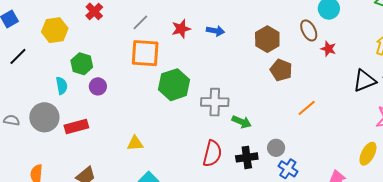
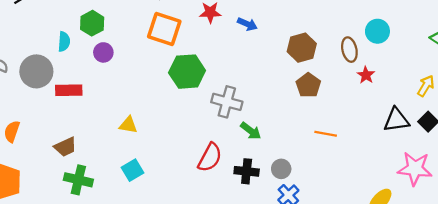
orange line: (307, 108) -> (326, 134), turned 36

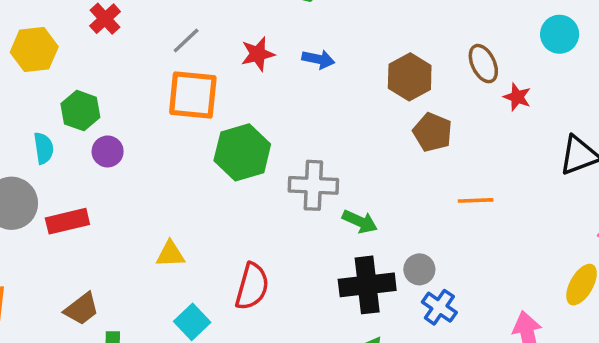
cyan circle: (377, 31) -> (560, 34), moved
red semicircle: (210, 157) -> (252, 286), moved
black cross: (247, 171) -> (367, 285), size x1.4

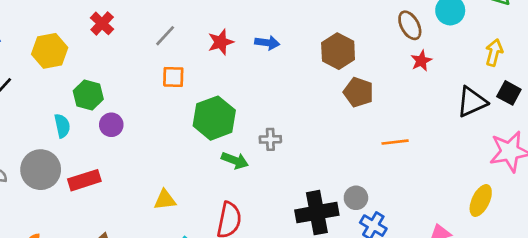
brown ellipse: (483, 64) -> (410, 25), moved
orange square: (193, 95) -> (173, 77), size x0.6
red star: (517, 97) -> (421, 61), turned 30
gray cross: (313, 185) -> (270, 139), size x0.6
green arrow: (360, 222) -> (235, 160), moved

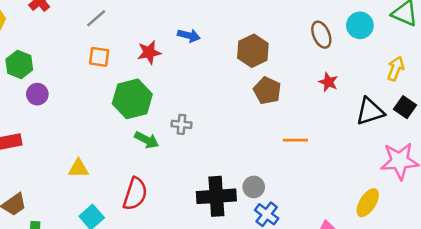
red star: (221, 42) -> (149, 52), moved
red star: (421, 61) -> (328, 82), moved, turned -30

